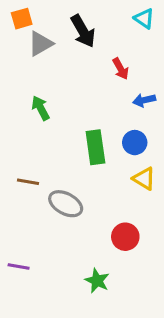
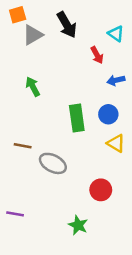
cyan triangle: (144, 19) -> (116, 34), moved

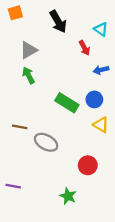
gray triangle: (33, 35) -> (29, 50), moved
green rectangle: (77, 118) -> (67, 103), turned -50

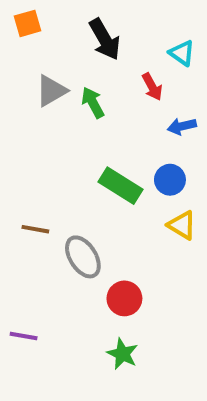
green arrow: (29, 75) -> (93, 103), moved
gray ellipse: (46, 142) -> (83, 257), turned 30
red circle: (88, 165) -> (124, 298), moved

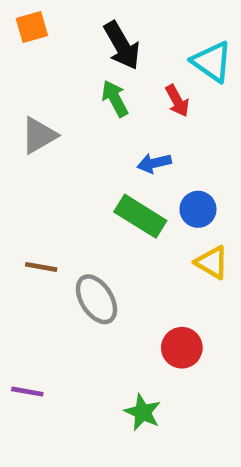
cyan triangle: (182, 53) -> (212, 62), size x1.4
gray triangle: (51, 91) -> (39, 135), moved
green arrow: (93, 103) -> (115, 99), moved
blue arrow: (182, 126) -> (154, 163), moved
red circle: (124, 298) -> (182, 348), moved

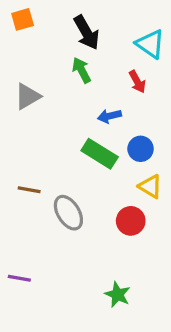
red arrow: (177, 101) -> (137, 82), moved
red circle: (182, 348) -> (131, 221), moved
green star: (143, 412) -> (118, 295), moved

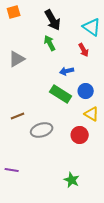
brown line: (29, 190) -> (18, 116), turned -32
gray ellipse: (68, 213) -> (42, 130), turned -75

